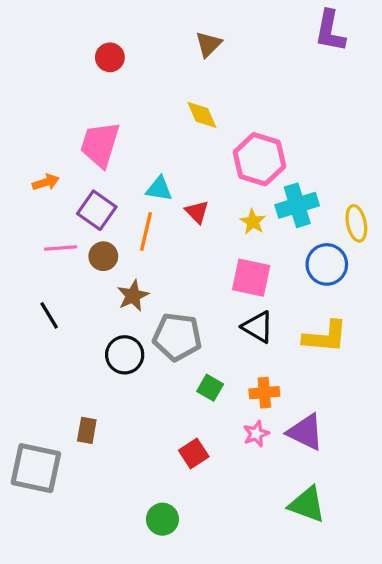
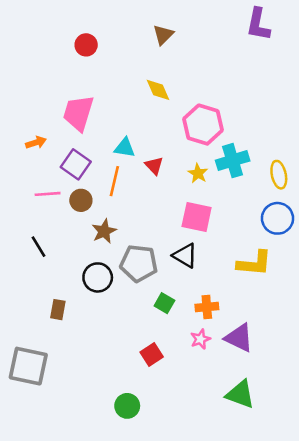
blue circle: (327, 264) -> (277, 218), moved
black triangle: (258, 327) -> (185, 256), moved
brown rectangle: (87, 430) -> (58, 310), moved

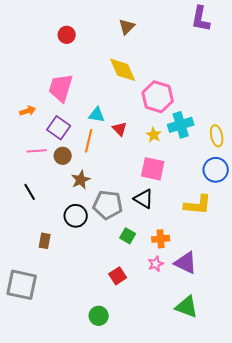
yellow diamond: (158, 90) -> (123, 70), size x1.4

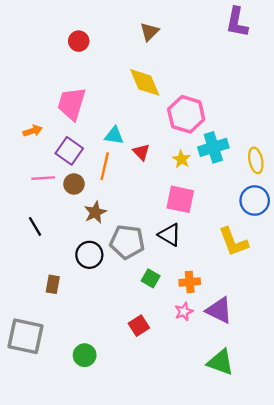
yellow L-shape: (198, 205) -> (233, 242), turned 64
green circle: (99, 316) -> (85, 355), moved

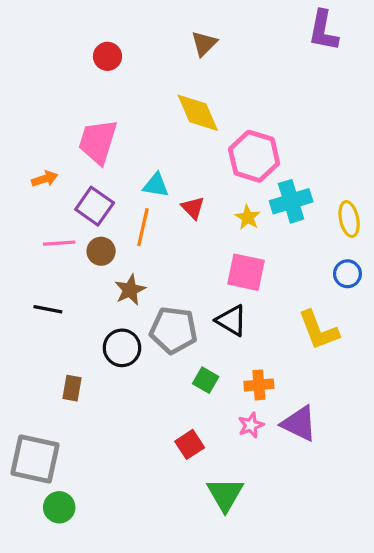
blue circle: (255, 201) -> (347, 274), size x0.7
black line: (35, 226) -> (48, 309), turned -48
green circle: (85, 355) -> (59, 507), moved
green triangle: (220, 362) -> (225, 494), moved, turned 40

